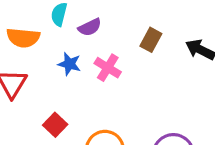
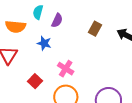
purple semicircle: (90, 27) -> (57, 20), turned -40
pink cross: (108, 68) -> (66, 69), moved

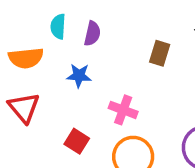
brown rectangle: (95, 29) -> (160, 53), moved

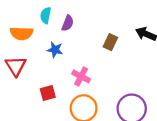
red square: (77, 141) -> (48, 93), turned 35

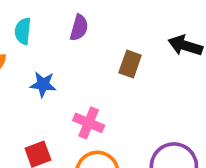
purple semicircle: (68, 23) -> (79, 28), moved

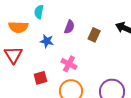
purple semicircle: (79, 28) -> (69, 27), moved

